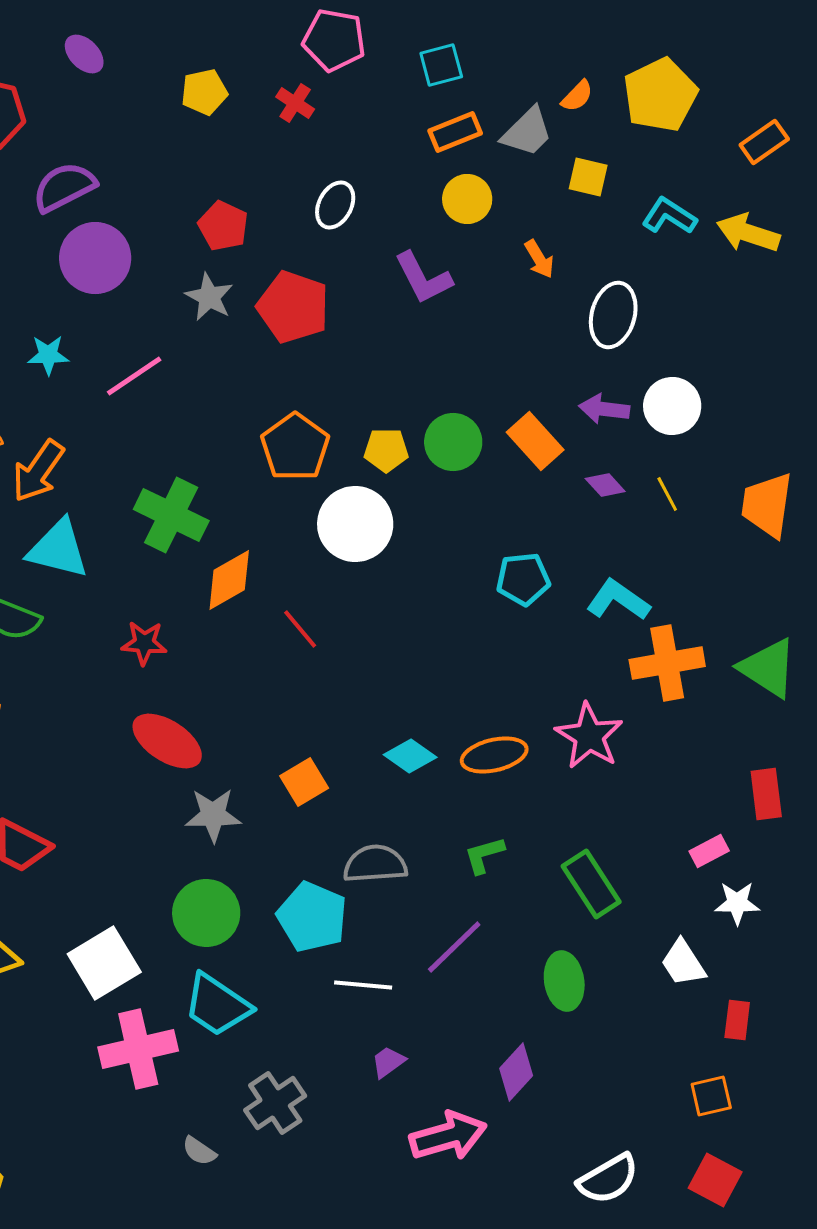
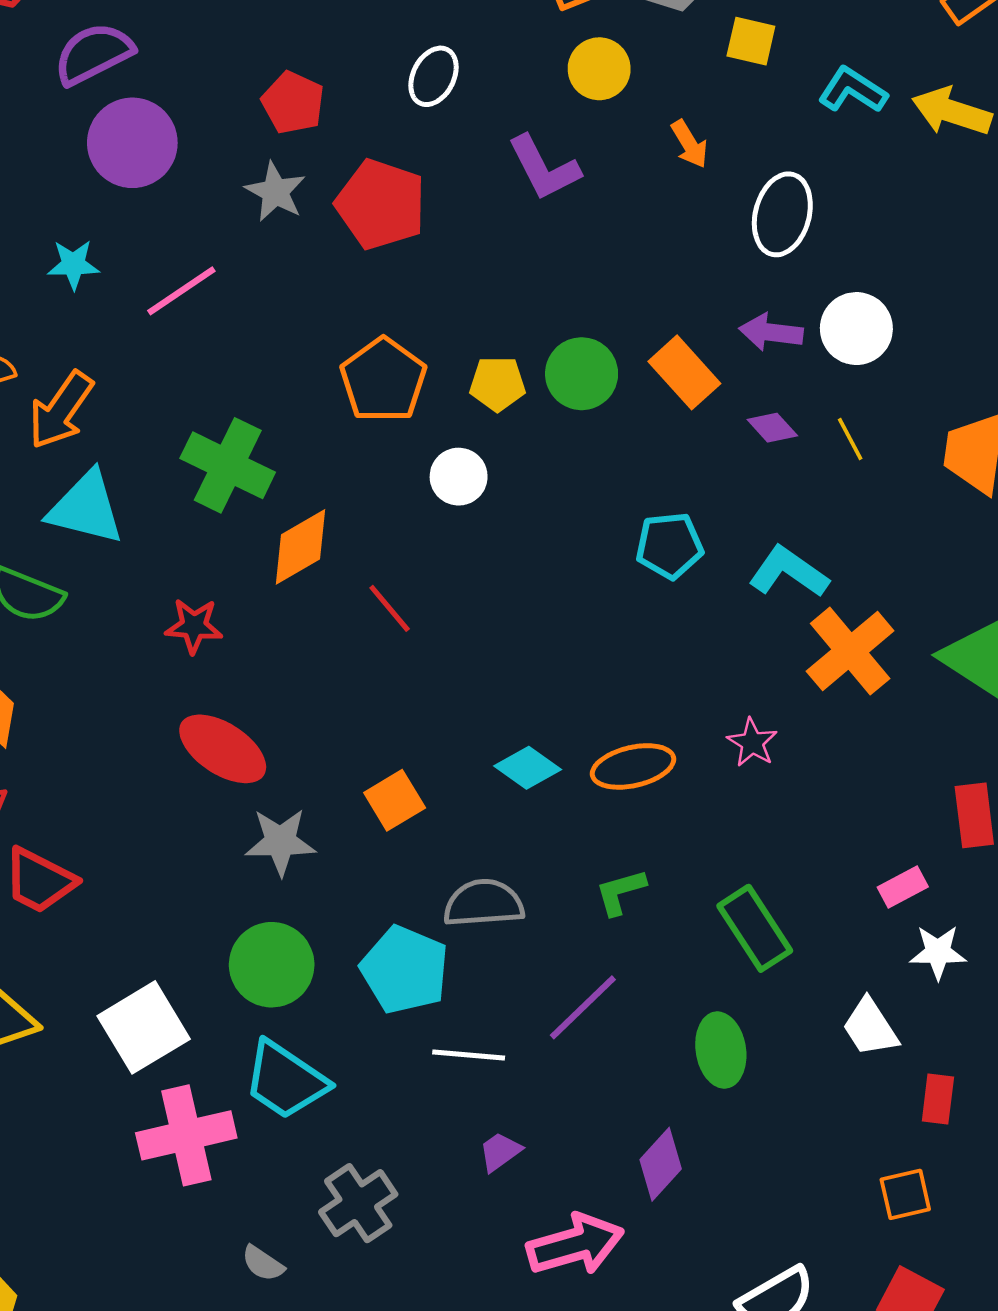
white circle: (355, 524) -> (459, 477), size x0.6
orange cross: (667, 663) -> (850, 651), turned -30
pink star: (589, 736) -> (752, 743), size x0.6

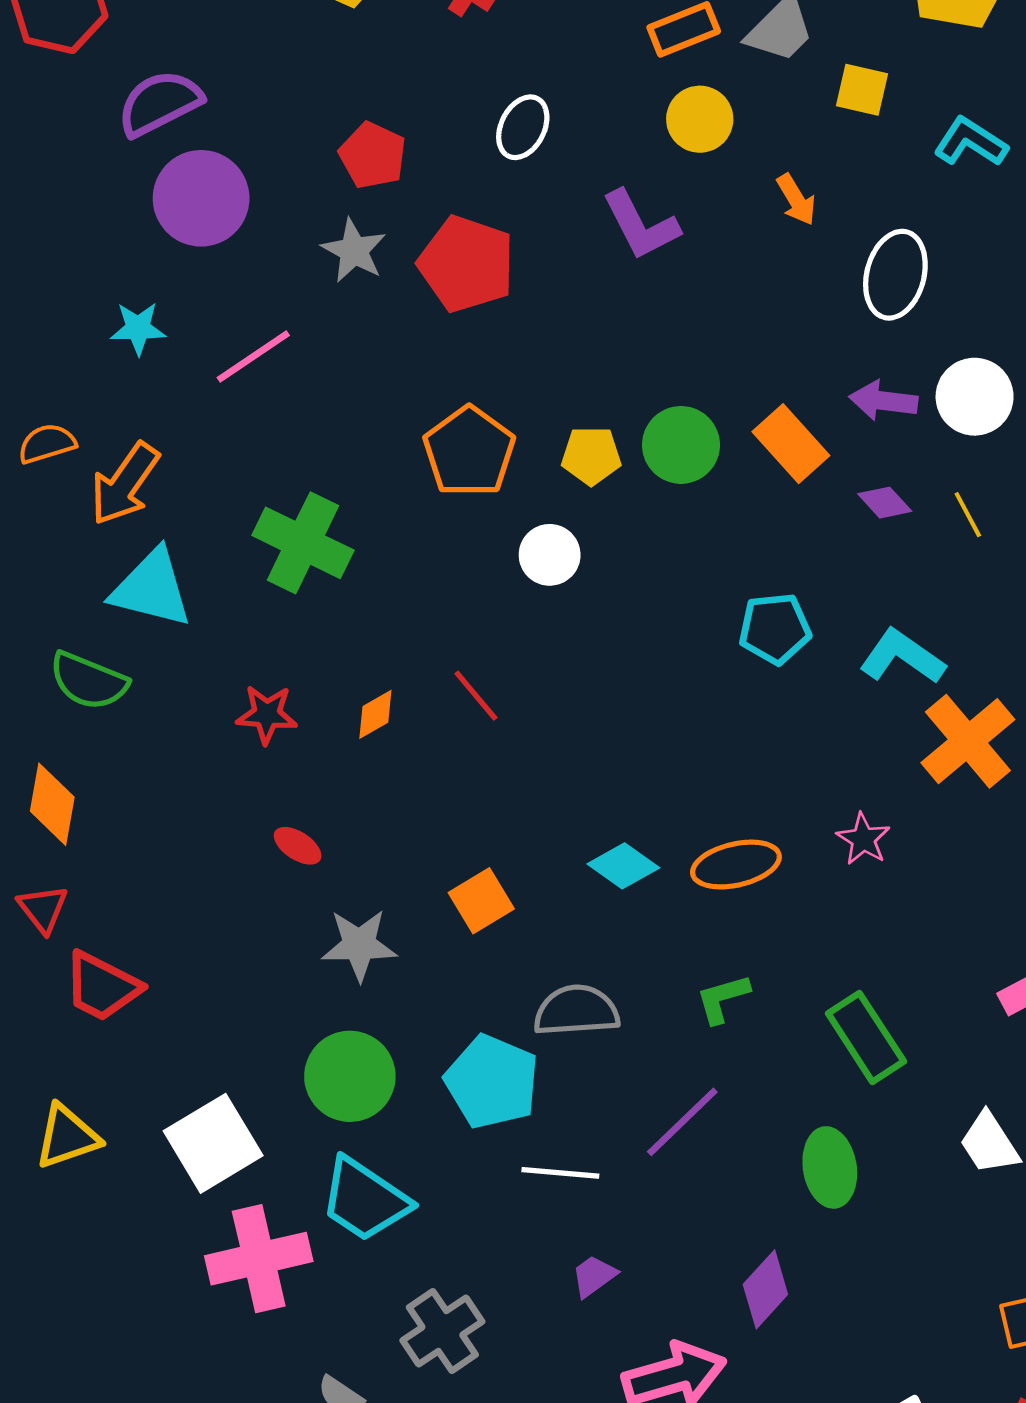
orange diamond: (300, 547) -> (375, 714), moved, size x0.6
red ellipse: (223, 749) -> (298, 846), size x0.5

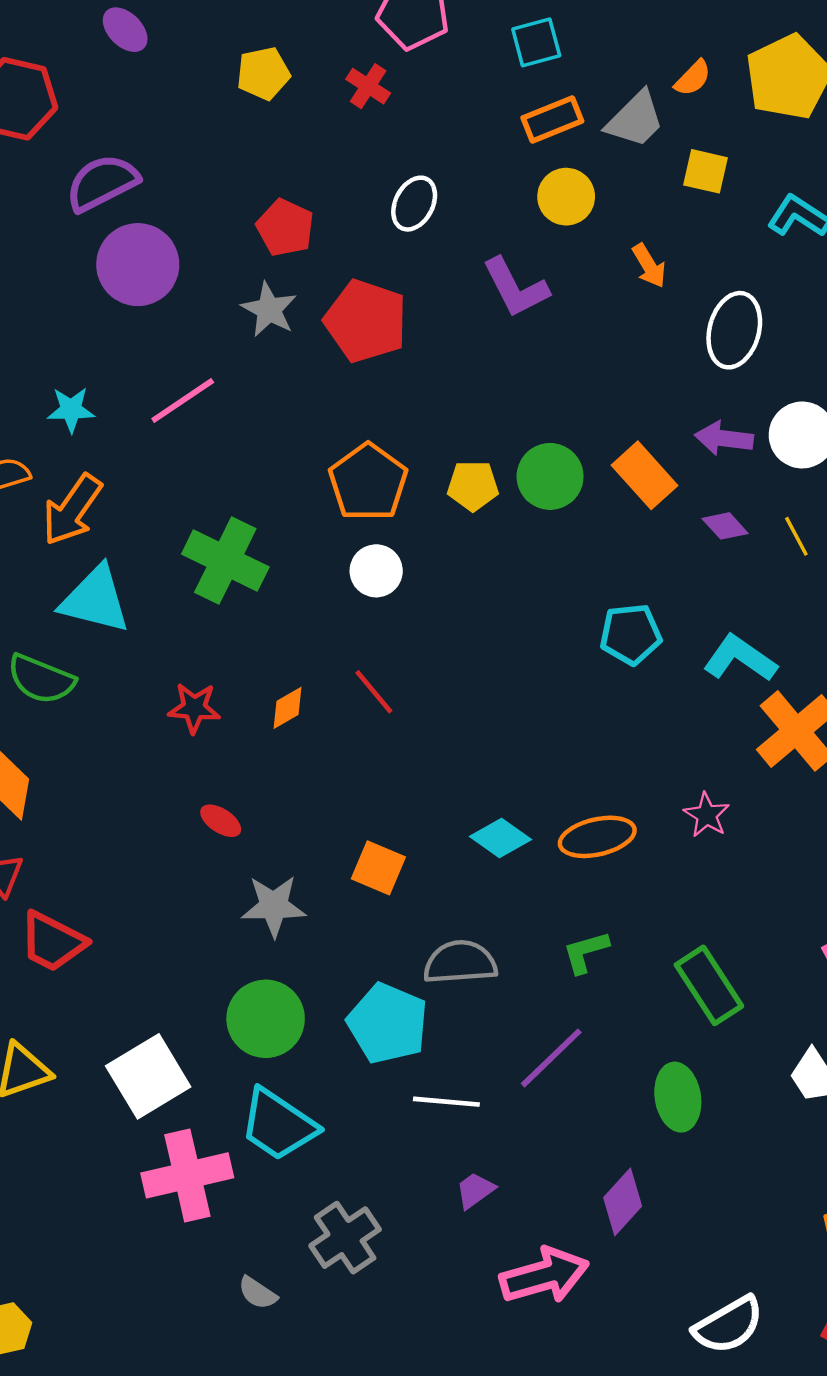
cyan star: (138, 328) -> (71, 410), moved
white circle: (550, 555) -> (376, 571), moved
orange square: (481, 901) -> (378, 868), turned -36

